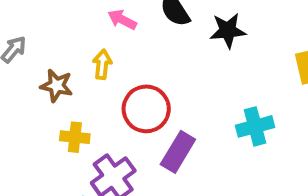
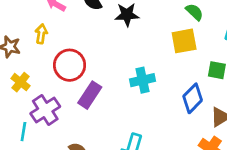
yellow cross: (75, 137) -> (21, 82), turned 30

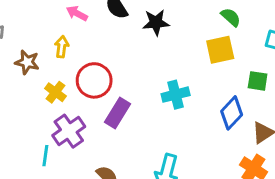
yellow cross: (21, 82) -> (55, 92), moved

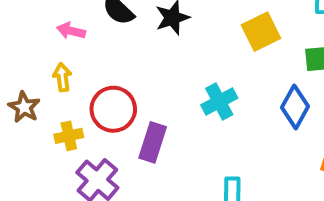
brown star: (27, 62) -> (24, 107), turned 30
yellow cross: (55, 92) -> (69, 136), turned -35

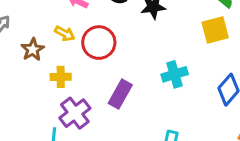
yellow arrow: (62, 77) -> (65, 34), turned 114
red circle: (113, 109) -> (99, 43), moved

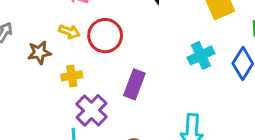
brown star: (33, 50) -> (39, 53), turned 30
cyan cross: (175, 74) -> (201, 55), moved

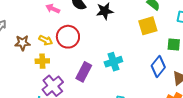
yellow arrow: (69, 32) -> (46, 40), moved
cyan cross: (201, 55) -> (113, 62), moved

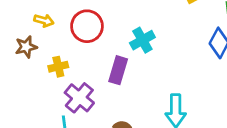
yellow arrow: (46, 40) -> (44, 20), moved
cyan cross: (113, 62) -> (142, 40), moved

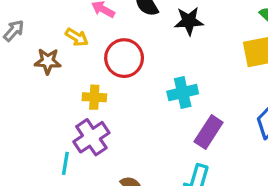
yellow cross: (58, 67) -> (94, 97), moved
purple rectangle: (118, 70) -> (209, 132), moved

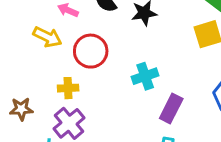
yellow arrow: (77, 37) -> (47, 37), size x1.4
brown star: (48, 61) -> (21, 109), moved

